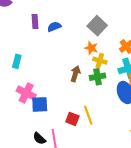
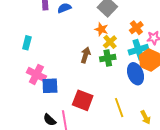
yellow cross: (100, 61) -> (110, 42), turned 32
yellow line: (88, 115) -> (119, 108), moved
red square: (72, 119) -> (83, 100), size x1.5

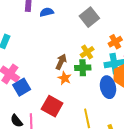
orange star: (101, 29) -> (65, 78), moved
blue square: (50, 86) -> (22, 87), turned -36

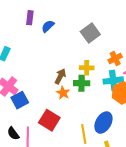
blue semicircle: (47, 12) -> (48, 26), turned -32
yellow cross: (87, 52) -> (87, 68), turned 32
blue ellipse: (108, 87) -> (103, 123), moved, turned 40

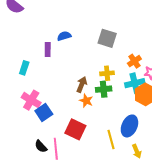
purple rectangle: (30, 18) -> (48, 50), moved
blue semicircle: (48, 26) -> (64, 36), turned 32
gray square: (90, 33) -> (107, 38), turned -30

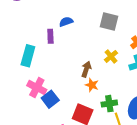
cyan rectangle: (24, 68) -> (28, 56), size x1.5
yellow cross: (107, 73) -> (111, 56), turned -32
green cross: (104, 89) -> (109, 104), moved

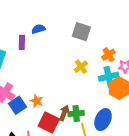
brown arrow: (86, 69) -> (64, 113), moved
orange star: (92, 85) -> (37, 101), moved

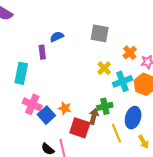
cyan cross: (109, 77) -> (122, 81), moved
green cross: (76, 113) -> (105, 106), moved

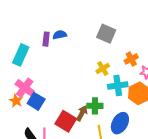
blue semicircle: (57, 37) -> (60, 35), moved
orange star: (65, 108) -> (16, 101), moved
blue square: (46, 115) -> (36, 101), turned -30

